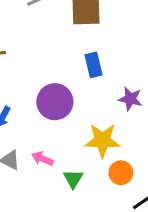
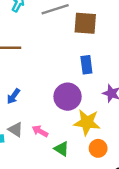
purple circle: (55, 102) -> (68, 97), moved
green triangle: (73, 179) -> (62, 149), turned -35

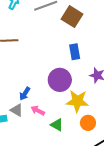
brown square: (85, 23) -> (72, 17), turned 30
blue arrow: (13, 96) -> (25, 94), moved

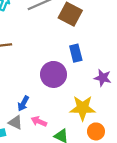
purple circle: (60, 80) -> (53, 74), moved

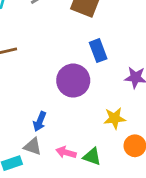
yellow star: (83, 108) -> (115, 118), size x0.7
pink arrow: (39, 121) -> (66, 152), moved

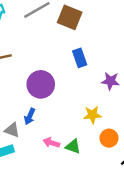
purple circle: (73, 81) -> (41, 84), moved
gray triangle: (33, 146) -> (12, 130), moved

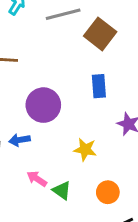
yellow star: (92, 115) -> (85, 150), moved
blue arrow: (30, 116) -> (19, 140), turned 42

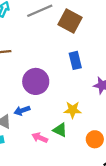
green triangle: (62, 190) -> (60, 130), moved

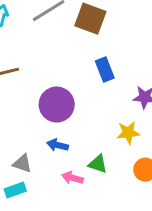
yellow star: (73, 110) -> (128, 133), moved
blue arrow: (22, 111) -> (58, 145), moved, turned 40

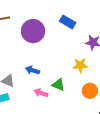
blue rectangle: (105, 69) -> (68, 22), turned -42
purple circle: (57, 105) -> (33, 31), moved

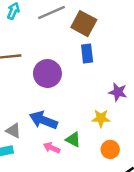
blue rectangle: (68, 22) -> (87, 54), moved, turned 49
blue arrow: (32, 70) -> (43, 120), size x1.6

